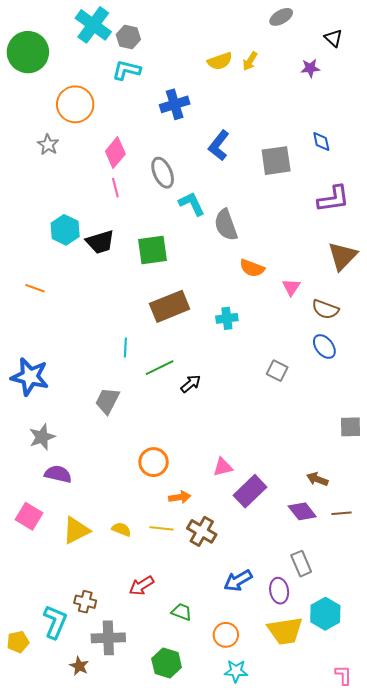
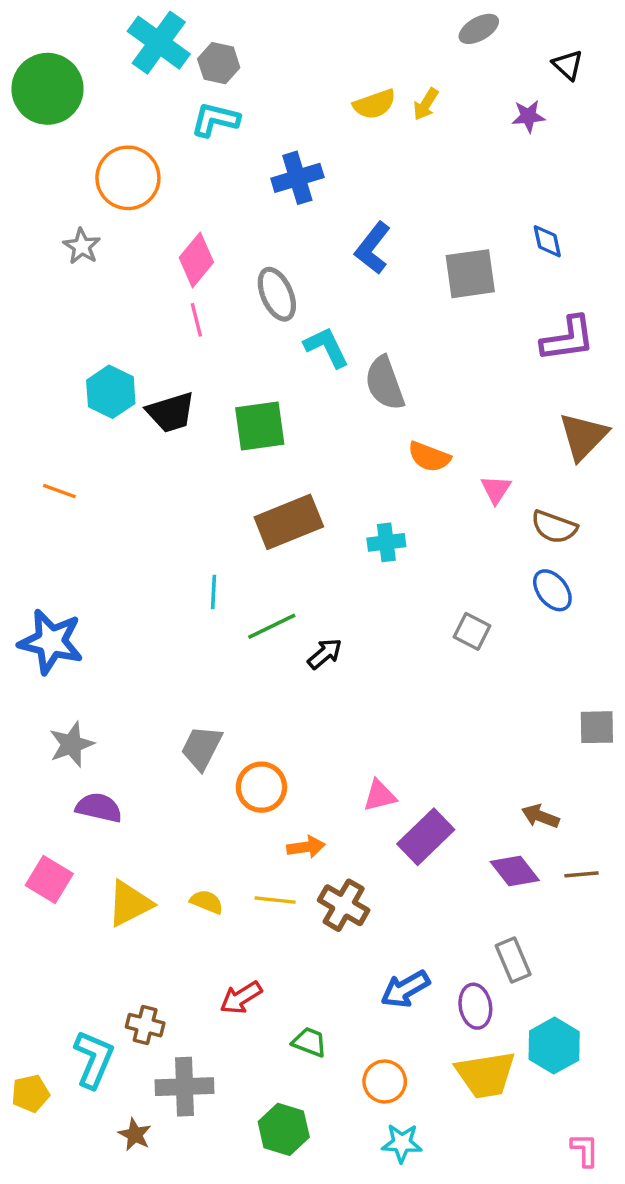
gray trapezoid: (107, 401) -> (202, 748), moved

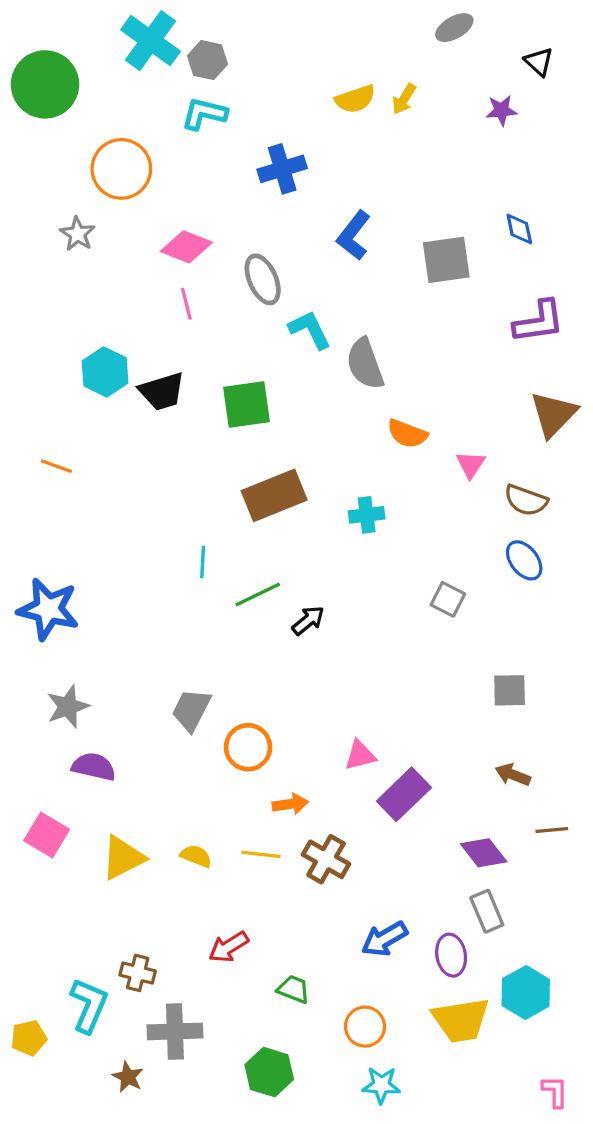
pink diamond: (196, 260) -> (186, 247), turned 72
gray square: (597, 727) -> (510, 690), moved
purple diamond: (515, 871) -> (484, 853), moved

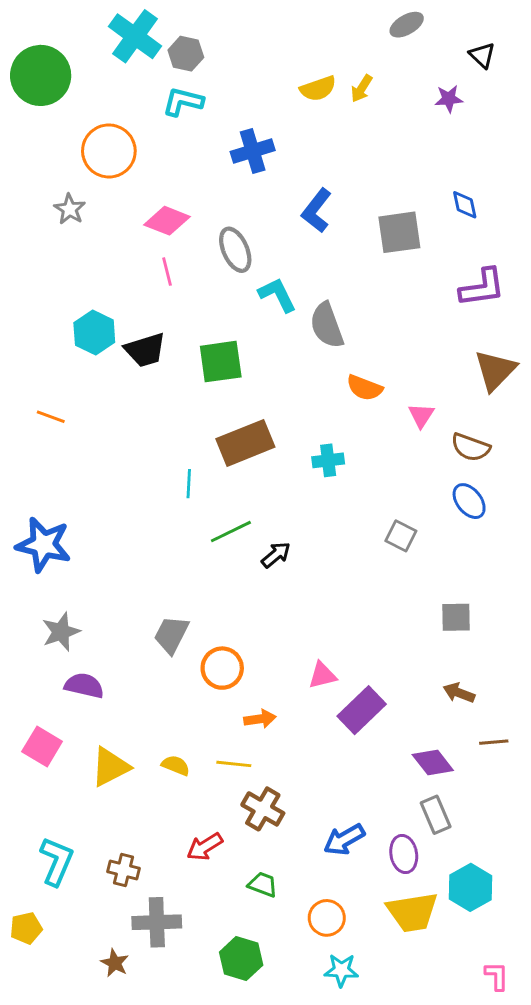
cyan line: (203, 562) -> (189, 484), moved
brown cross: (326, 859) -> (263, 809), moved
cyan L-shape: (89, 1005) -> (57, 861), moved

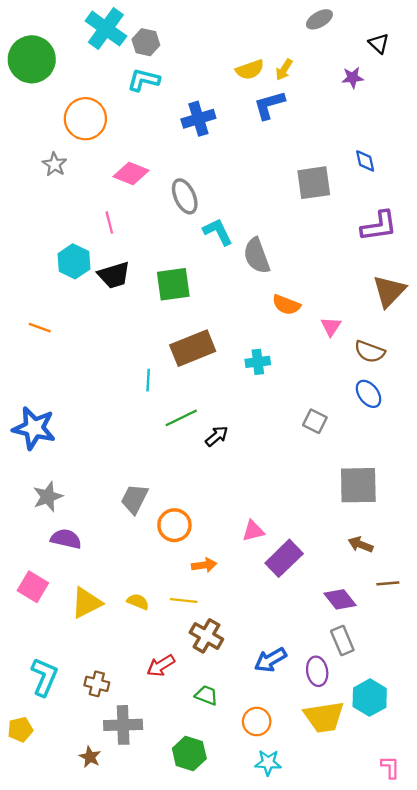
blue L-shape: (317, 211) -> (269, 105), moved, turned 36
pink line: (167, 272) -> (109, 223), moved
gray square: (456, 617) -> (358, 485), size x1.6

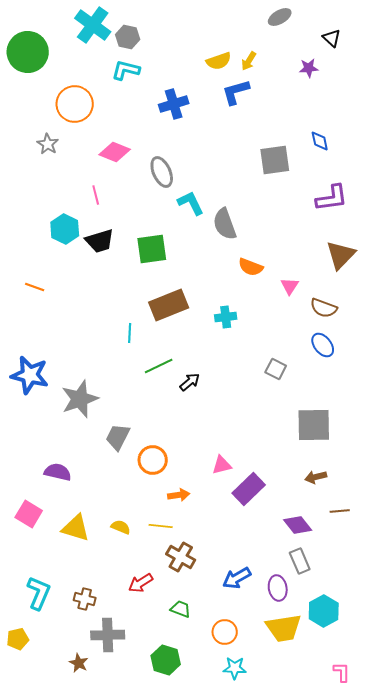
gray star: (48, 497) -> (80, 399), moved, size x1.4
brown arrow: (361, 545) -> (316, 477), turned -35
yellow triangle: (87, 603) -> (76, 528), turned 44

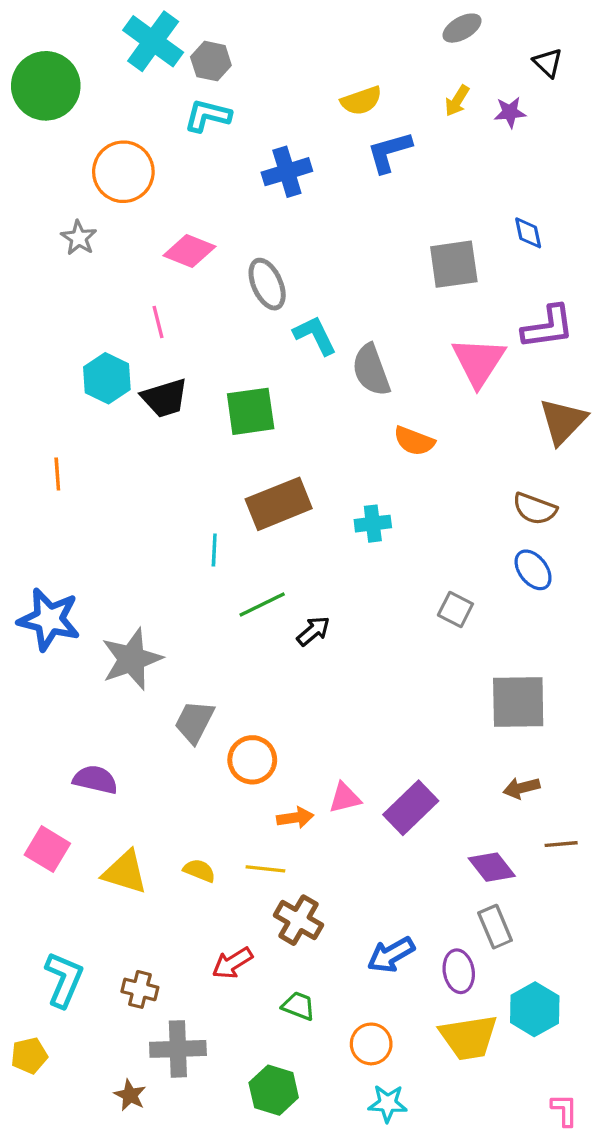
yellow arrow: (249, 61) -> (457, 101), moved
pink triangle: (290, 286) -> (479, 362), moved, size x1.8
orange line: (35, 287) -> (57, 474), turned 66
pink triangle: (222, 465) -> (345, 798), moved

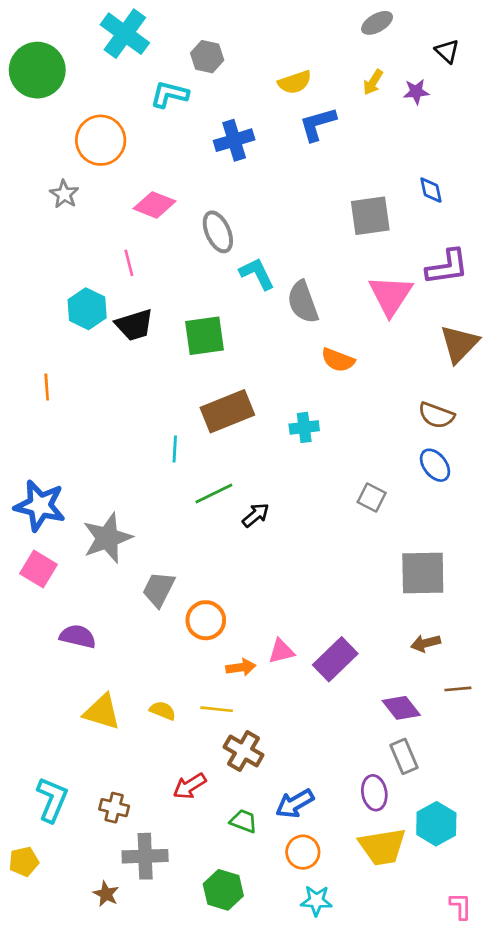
gray hexagon: (211, 61) -> (207, 57), moved
pink square: (47, 849) -> (39, 569), moved
blue arrow: (391, 955) -> (295, 804), moved

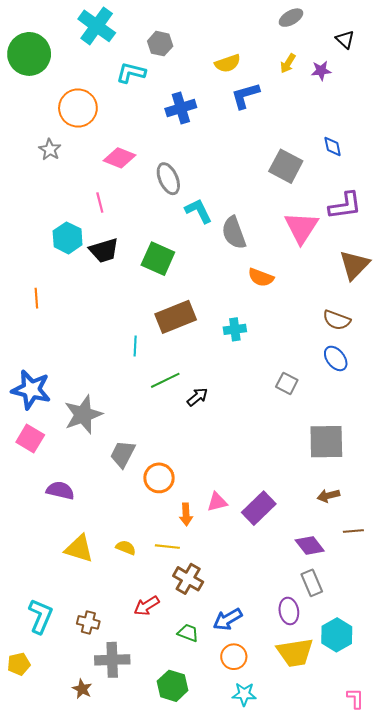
gray square: (370, 216) -> (286, 166), turned 36
green square: (204, 336) -> (158, 259), turned 32
orange arrow: (241, 667) -> (186, 514), turned 95

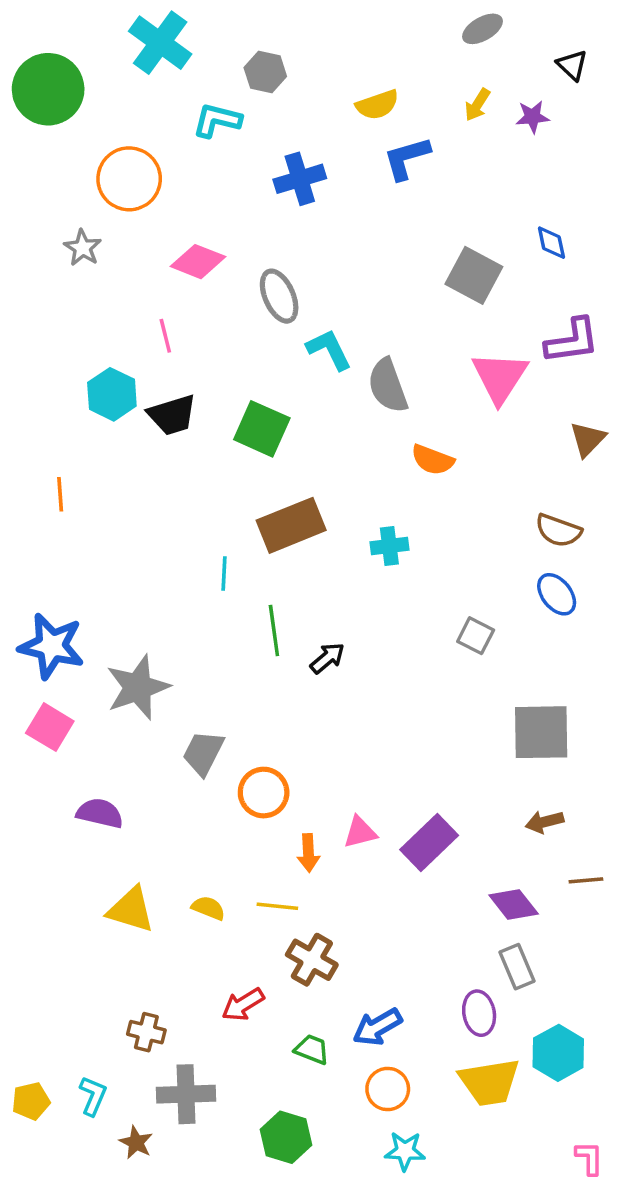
brown triangle: (354, 265) -> (588, 439), size x0.7
green line: (165, 380) -> (274, 630), turned -72
cyan L-shape: (41, 616) -> (93, 1096), moved, size x0.7

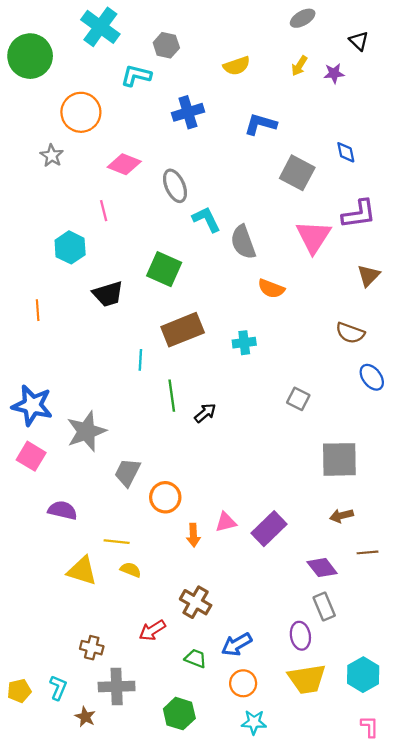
blue L-shape: (407, 158) -> (260, 124), moved, turned 32
black trapezoid: (172, 415) -> (108, 294), moved
blue ellipse: (557, 594) -> (372, 377), moved
yellow line: (277, 906) -> (117, 542), moved
cyan hexagon: (558, 1053) -> (363, 675), moved

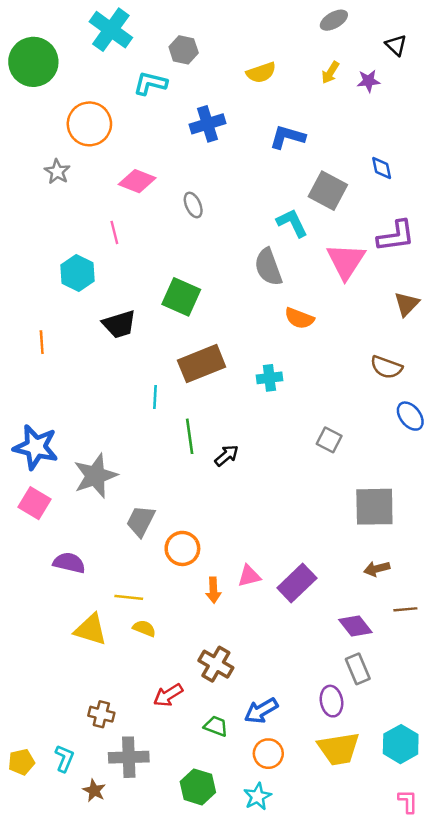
gray ellipse: (175, 186) -> (193, 205), size x0.7
cyan L-shape: (206, 219) -> (292, 223), moved
cyan star: (254, 722) -> (258, 797), moved, turned -30

